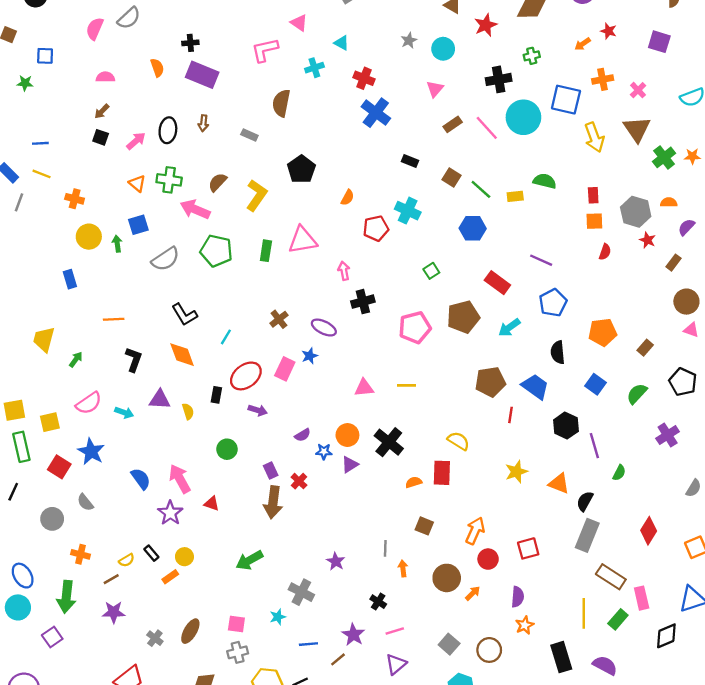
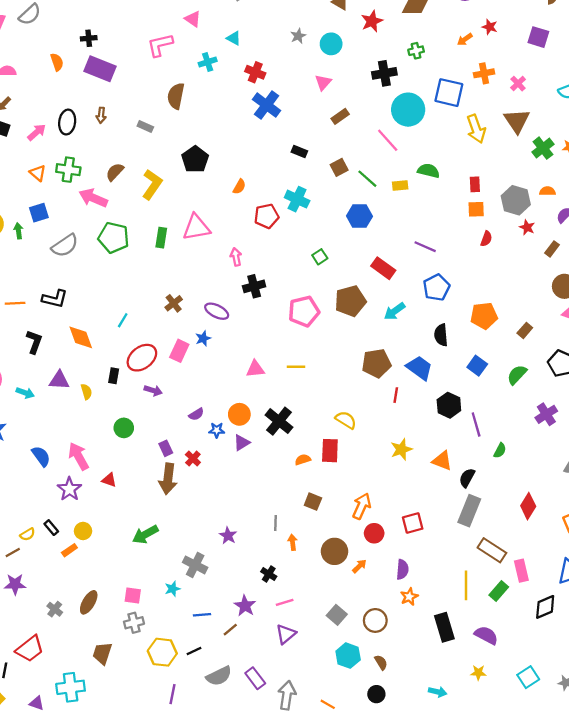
pink line: (487, 128) -> (388, 140), moved
brown square: (451, 178) -> (339, 167), turned 30
black L-shape: (184, 315) -> (55, 299), moved, turned -45

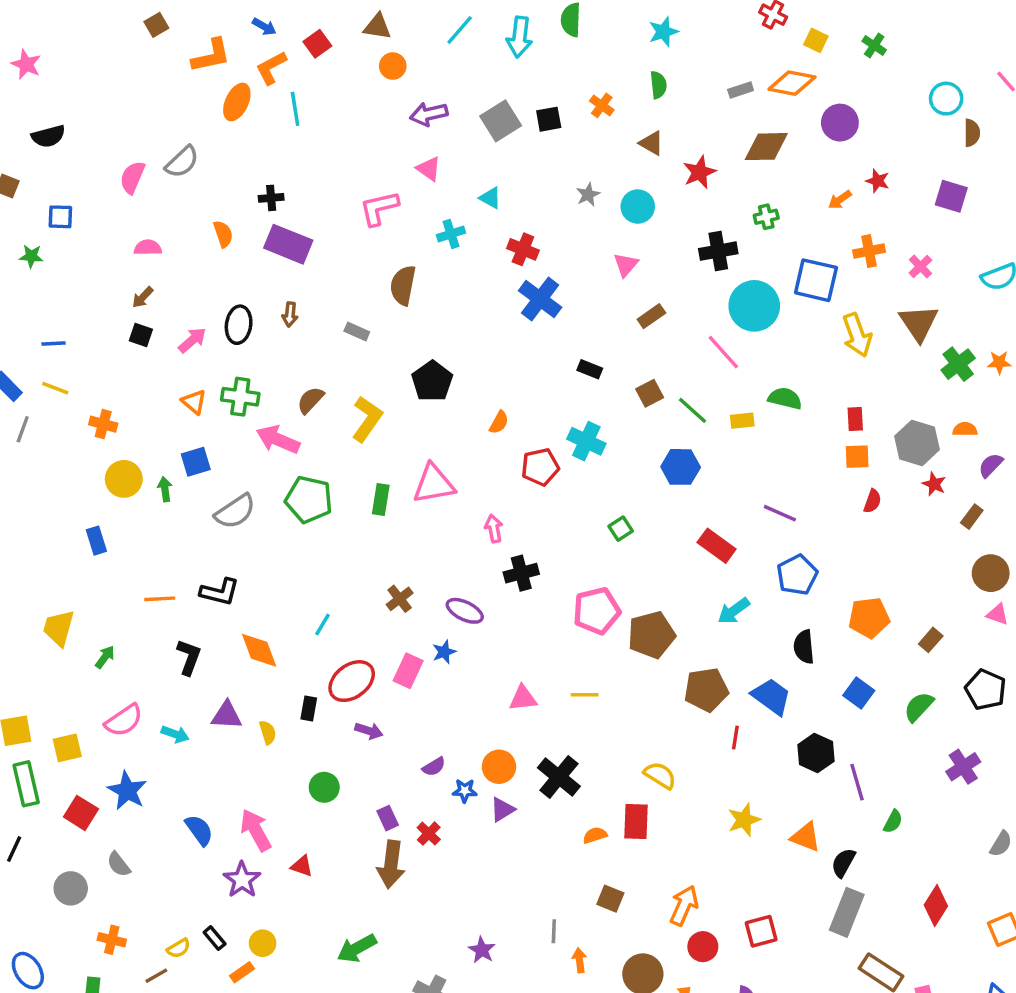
brown pentagon: (350, 301) -> (651, 635), moved

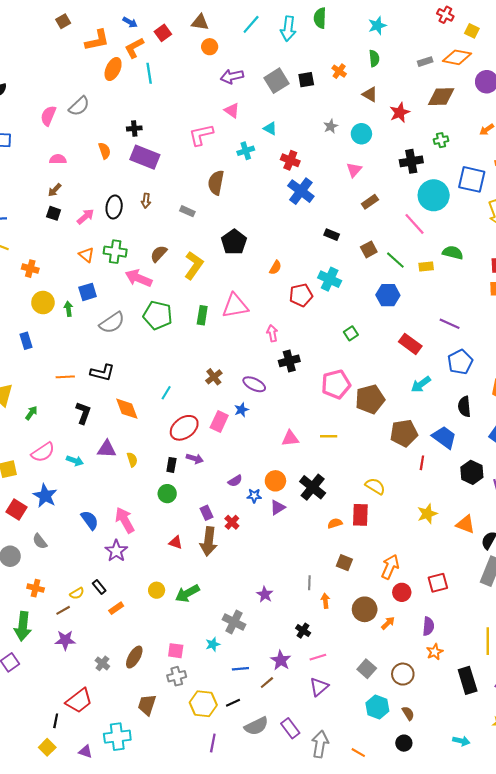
black rectangle: (309, 708) -> (171, 465), moved
red triangle: (302, 866) -> (176, 542), moved
yellow circle: (263, 943) -> (157, 590), moved

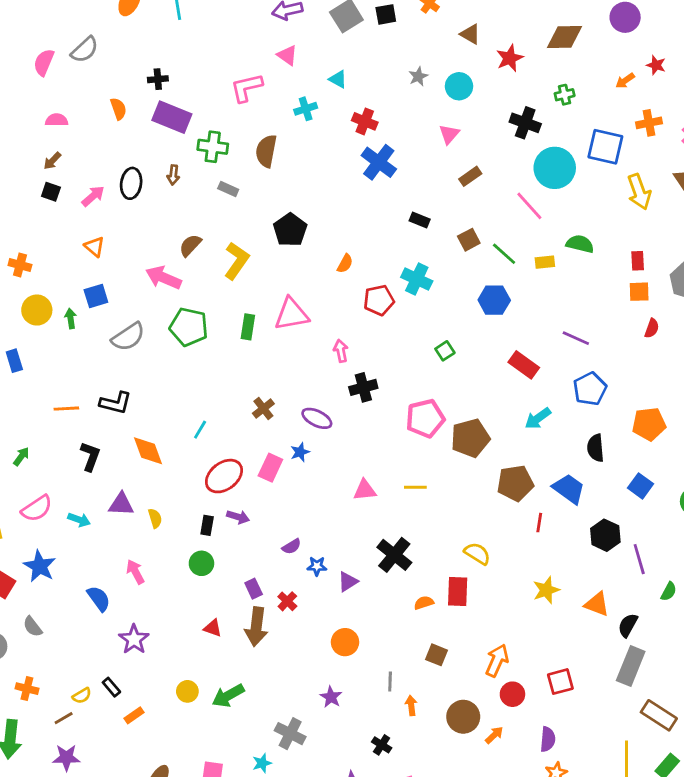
black cross: (411, 161) -> (525, 123), turned 30
green cross: (115, 252) -> (213, 147), moved
orange circle: (275, 481) -> (345, 642), moved
pink arrow: (125, 520) -> (135, 572), moved, size x0.7

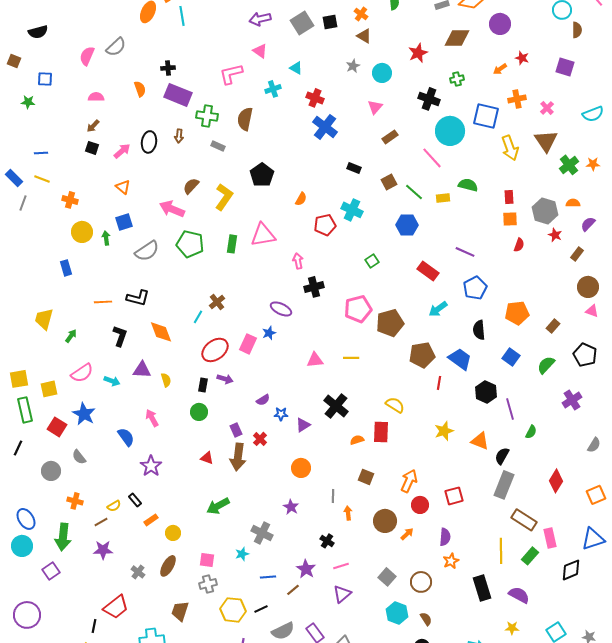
brown triangle: (470, 34) -> (364, 36), moved
brown cross: (263, 409) -> (217, 302), moved
yellow circle: (187, 691) -> (173, 533), moved

